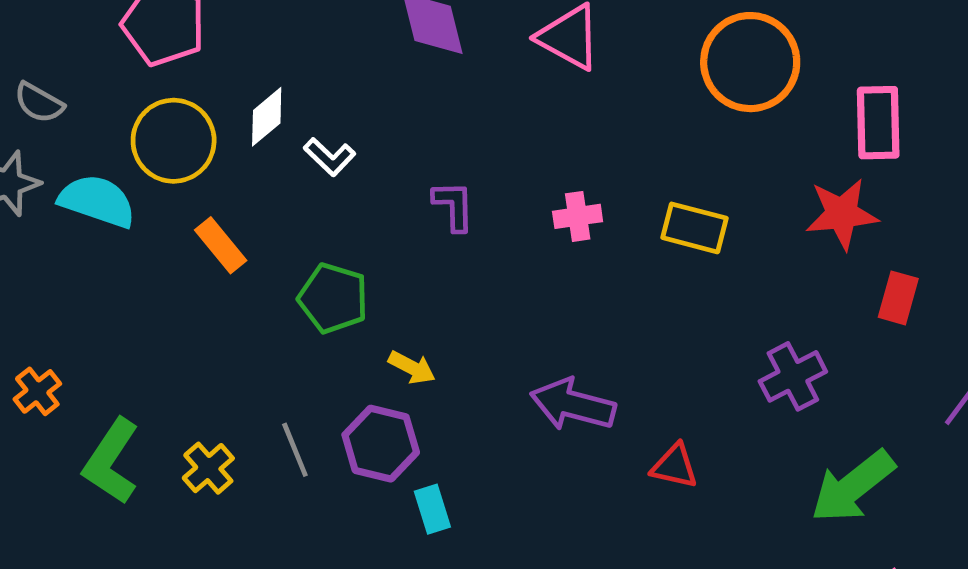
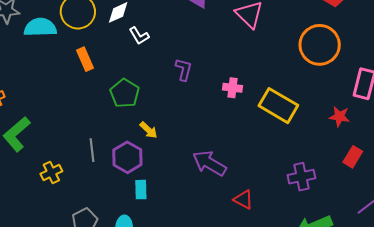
cyan semicircle: (97, 201) -> (40, 27), turned -36
red star: (842, 214) -> (339, 116), size x0.7
yellow rectangle: (695, 228) -> (278, 106), size x1.4
yellow cross: (208, 468) -> (51, 172), moved

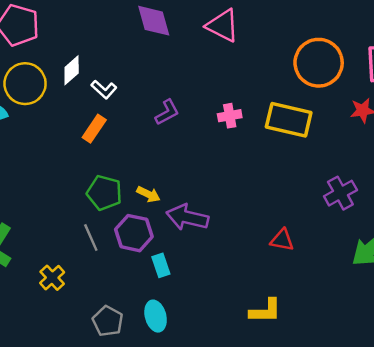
orange circle: (320, 45) -> (319, 63), moved
orange rectangle: (85, 59) -> (94, 129), moved, turned 75
purple L-shape: (184, 70) -> (167, 112), turned 65
green pentagon: (125, 93) -> (104, 193), moved
purple arrow: (209, 163) -> (187, 217), moved

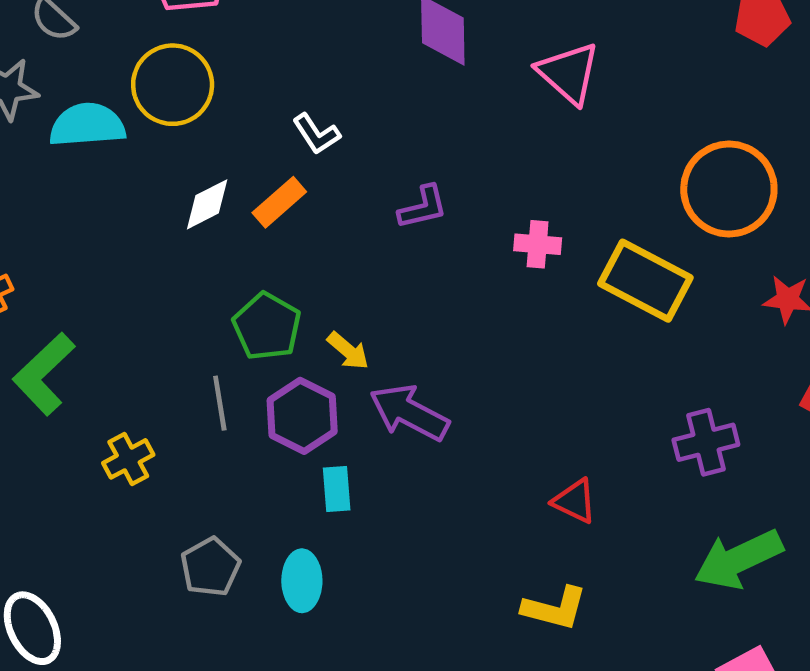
white diamond: (72, 70) -> (207, 204), moved
yellow L-shape: (265, 311) -> (555, 608), moved

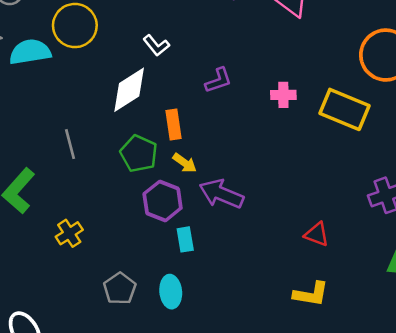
orange rectangle: (279, 202) -> (173, 125), moved, turned -52
white diamond: (207, 204) -> (129, 90), moved, size x1.5
gray line: (220, 403) -> (70, 144), moved

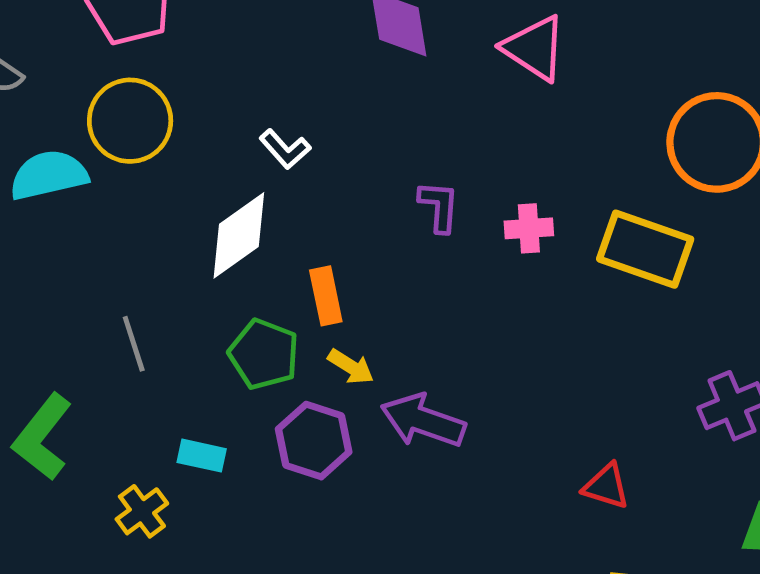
purple L-shape: (218, 80) -> (439, 206), moved, turned -64
cyan rectangle: (185, 239) -> (202, 456), moved, turned -65

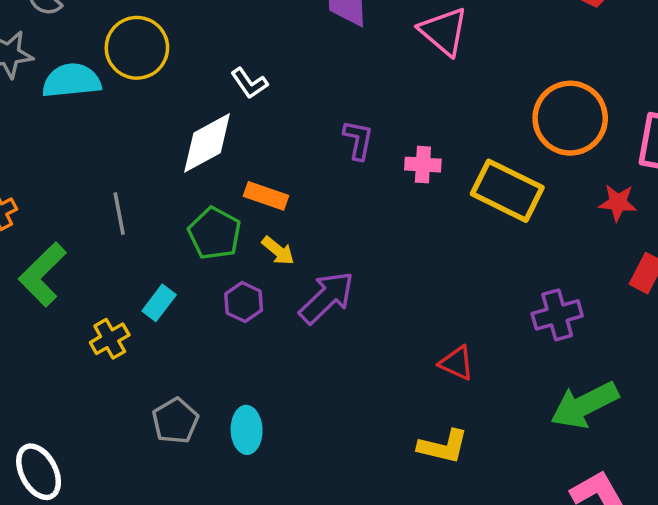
orange rectangle: (326, 296) -> (266, 196), turned -66
purple arrow: (423, 421) -> (327, 298), turned 110
purple hexagon: (314, 441) -> (244, 302), size x0.7
cyan rectangle: (202, 456) -> (159, 303), turned -72

